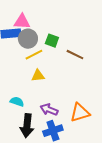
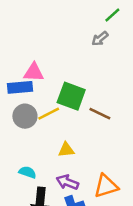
gray circle: (28, 39) -> (25, 116), moved
green square: (52, 41) -> (71, 96), size x1.6
yellow triangle: (38, 76) -> (66, 150), moved

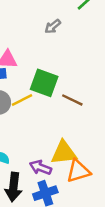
gray arrow: (100, 39) -> (53, 26), moved
yellow triangle: (66, 150) -> (64, 153), moved, size x1.6

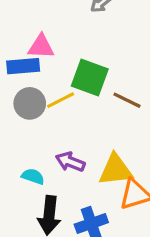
purple arrow: (40, 167) -> (70, 162), moved

